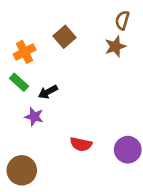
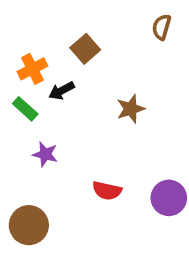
brown star: (115, 46) -> (131, 109), moved
black arrow: (48, 92) -> (62, 91), moved

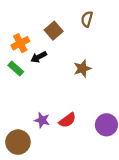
brown semicircle: (162, 27) -> (87, 19), moved
purple star: (45, 154) -> (42, 120), moved
red semicircle: (107, 191) -> (67, 120), turned -48

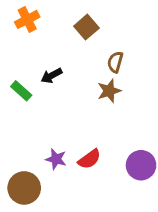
brown semicircle: (87, 19) -> (115, 62), moved
brown square: (54, 31) -> (86, 27), moved
orange cross: (20, 43) -> (27, 19), moved

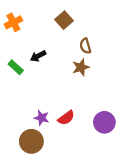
orange cross: (27, 19) -> (13, 22), moved
brown semicircle: (115, 62) -> (85, 46), turned -32
brown circle: (24, 188) -> (31, 141), moved

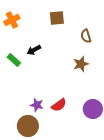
brown square: (64, 20) -> (57, 18), turned 35
brown semicircle: (85, 46) -> (86, 36), moved
brown star: (81, 67) -> (81, 64), moved

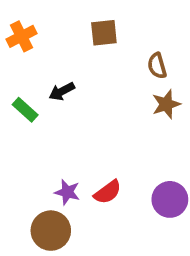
brown star: (81, 64) -> (166, 104), moved

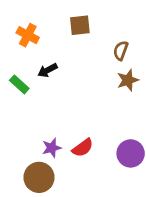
orange cross: (21, 36) -> (28, 35), moved, turned -35
brown semicircle: (157, 66) -> (121, 51), turned 36
purple star: (67, 192) -> (52, 148), turned -30

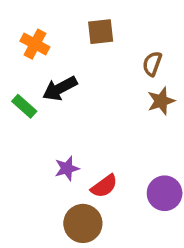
black arrow: (47, 70) -> (60, 88), size x1.4
purple star: (52, 148) -> (67, 168), moved
brown circle: (39, 177) -> (83, 223), moved

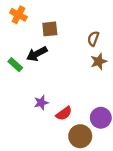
brown square: (101, 32) -> (50, 29), moved
orange cross: (35, 44) -> (18, 15), moved
brown circle: (83, 223) -> (80, 136), moved

